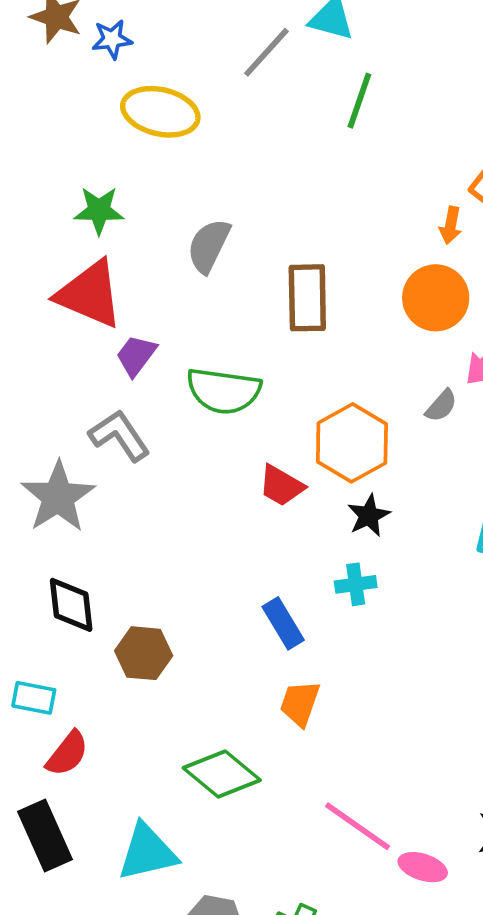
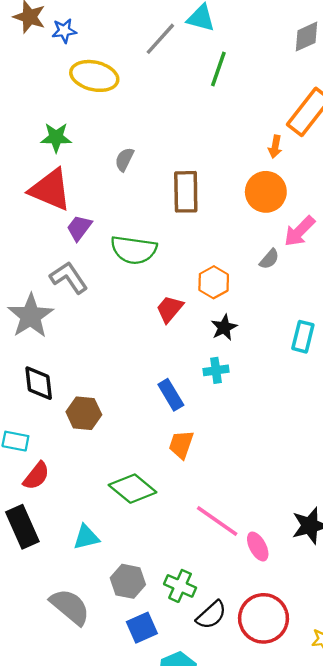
gray semicircle: (209, 246) -> (124, 159), size x0.7
orange hexagon: (352, 443) -> (214, 282), size x0.7
red trapezoid: (281, 486) -> (170, 309), turned 100
cyan triangle: (147, 852) -> (86, 537), size x0.7
pink ellipse: (423, 867) -> (258, 547), turned 44

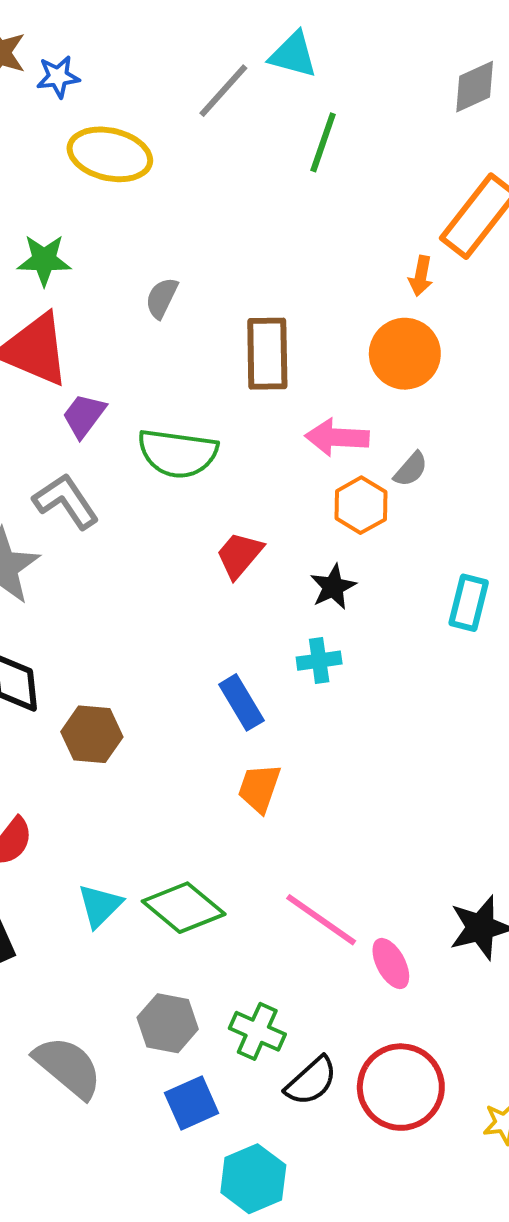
pink arrow: (299, 231) -> (337, 437), moved, turned 48
orange hexagon: (214, 282) -> (361, 505), moved
green diamond: (133, 489) -> (184, 908), moved
cyan triangle: (86, 537) -> (100, 906), moved, turned -32

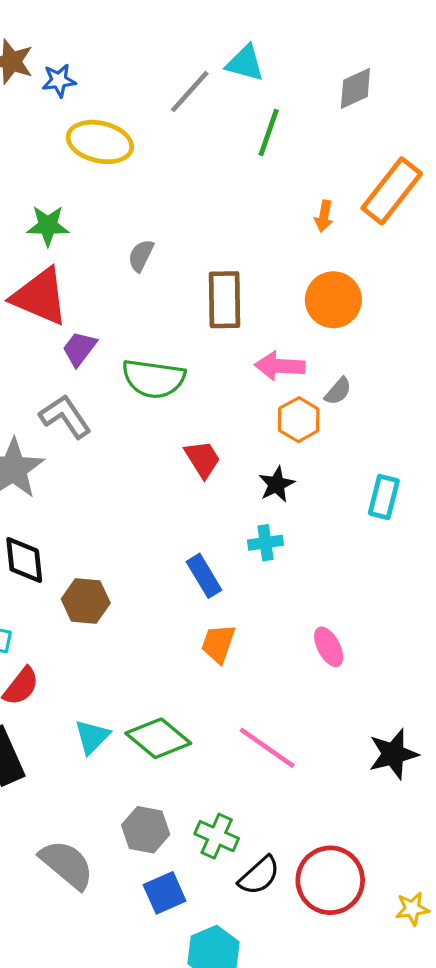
gray diamond: (475, 87) -> (355, 88), moved
orange arrow: (421, 276) -> (324, 216), moved
red trapezoid: (239, 555) -> (202, 459), turned 108
pink ellipse: (391, 964) -> (329, 647), moved

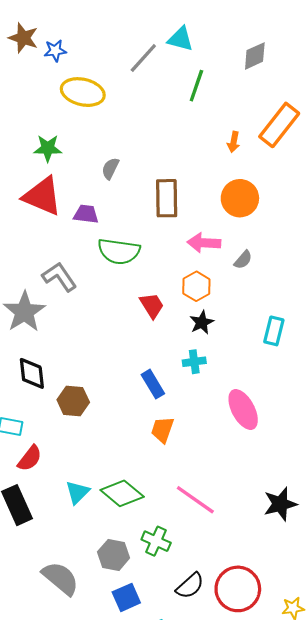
purple trapezoid: (79, 349) -> (86, 214), moved, turned 60
orange hexagon: (299, 420) -> (196, 286), moved
pink ellipse: (329, 647) -> (243, 410), moved, size x1.5
green cross: (217, 836) -> (156, 541), moved

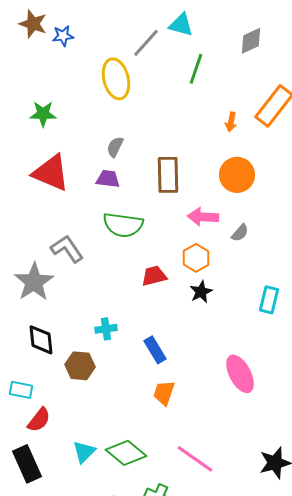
yellow ellipse: (83, 92) -> (116, 79), moved, turned 63
green star: (48, 148) -> (43, 114), moved
purple trapezoid: (86, 214) -> (108, 179), moved
red trapezoid: (152, 305) -> (154, 276), turned -72
cyan cross: (194, 362) -> (106, 329), moved

